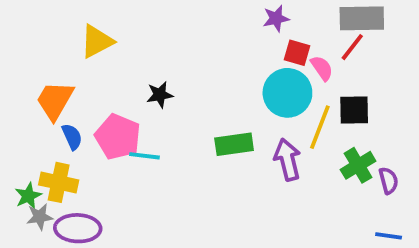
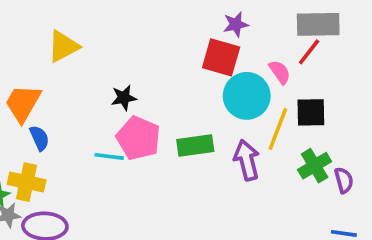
red square: (297, 53) -> (221, 57), moved, size x1.5
pink pentagon: (118, 137) -> (138, 138), moved

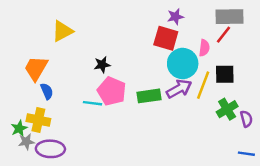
pink semicircle: (280, 72) -> (204, 48), turned 42
purple arrow: (247, 160) -> (179, 89), moved, turned 75

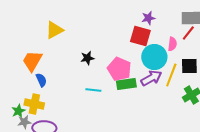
pink pentagon: (112, 91) -> (119, 69), moved
cyan line: (92, 103) -> (93, 90), moved

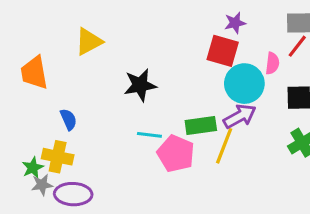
black star: (87, 58) -> (140, 85), size x1.5
orange trapezoid: (32, 61) -> (34, 73), moved, turned -40
pink pentagon: (119, 69) -> (176, 154), moved
yellow line: (171, 75) -> (224, 146), moved

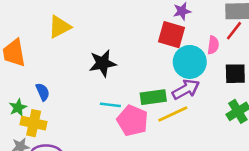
yellow line: (224, 146) -> (173, 114), turned 44
green star: (33, 168) -> (18, 108), moved

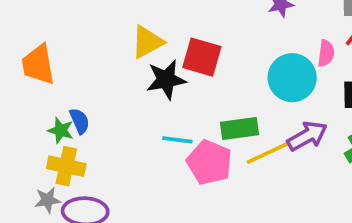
yellow triangle: (60, 27) -> (147, 42), moved
red square: (172, 35) -> (202, 57), moved
purple arrow: (186, 89) -> (307, 136), moved
green star: (18, 108) -> (61, 130), moved, turned -30

